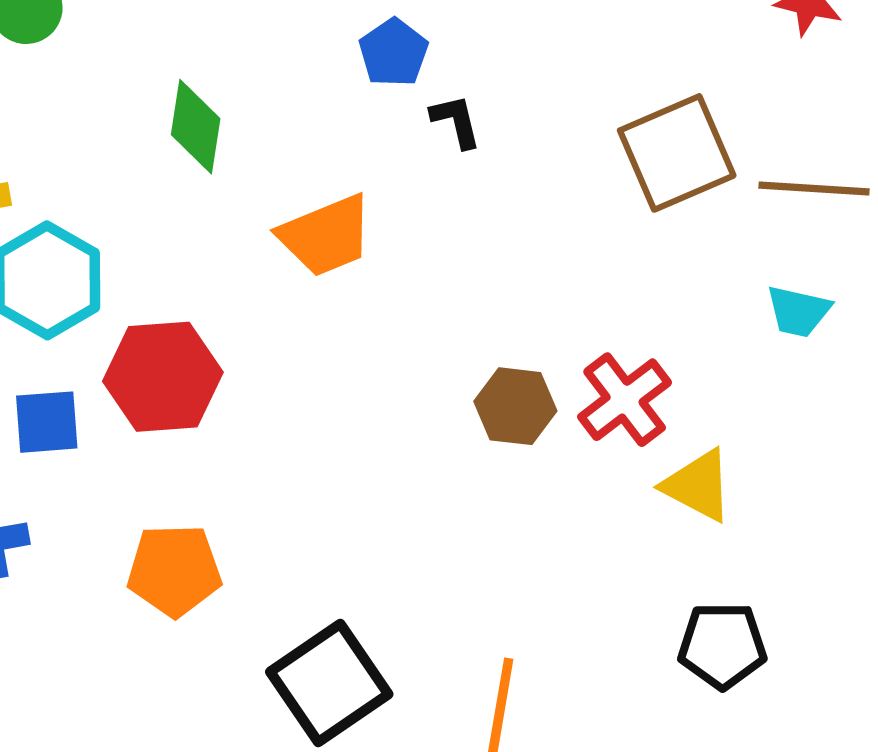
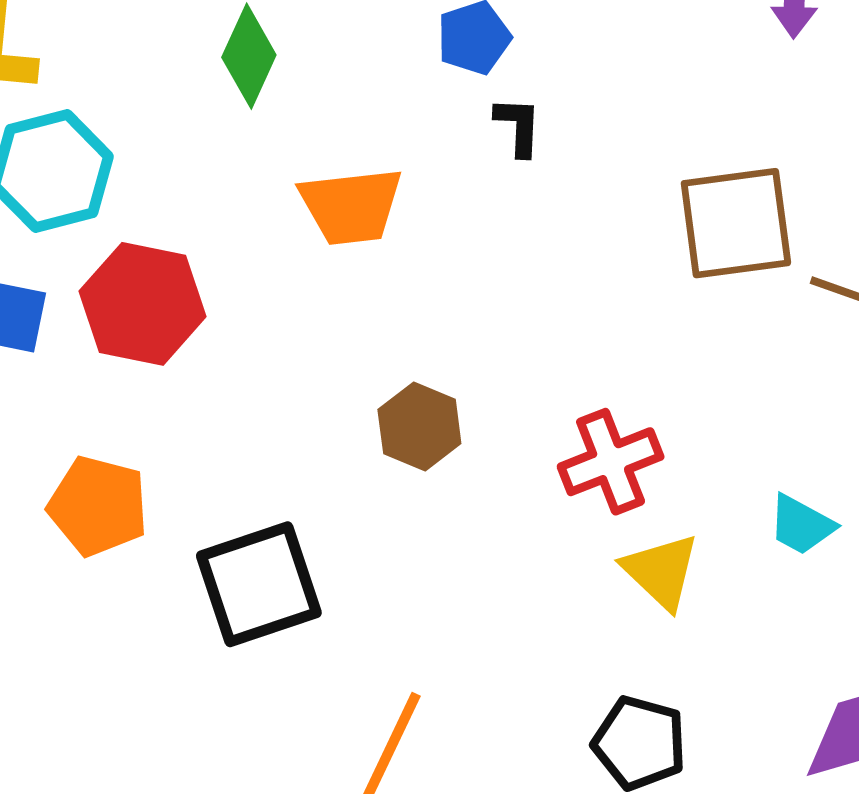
cyan trapezoid: (798, 311) -> (801, 525), moved
brown hexagon: (515, 406) -> (419, 426), moved
black square: (329, 683) -> (259, 584), moved

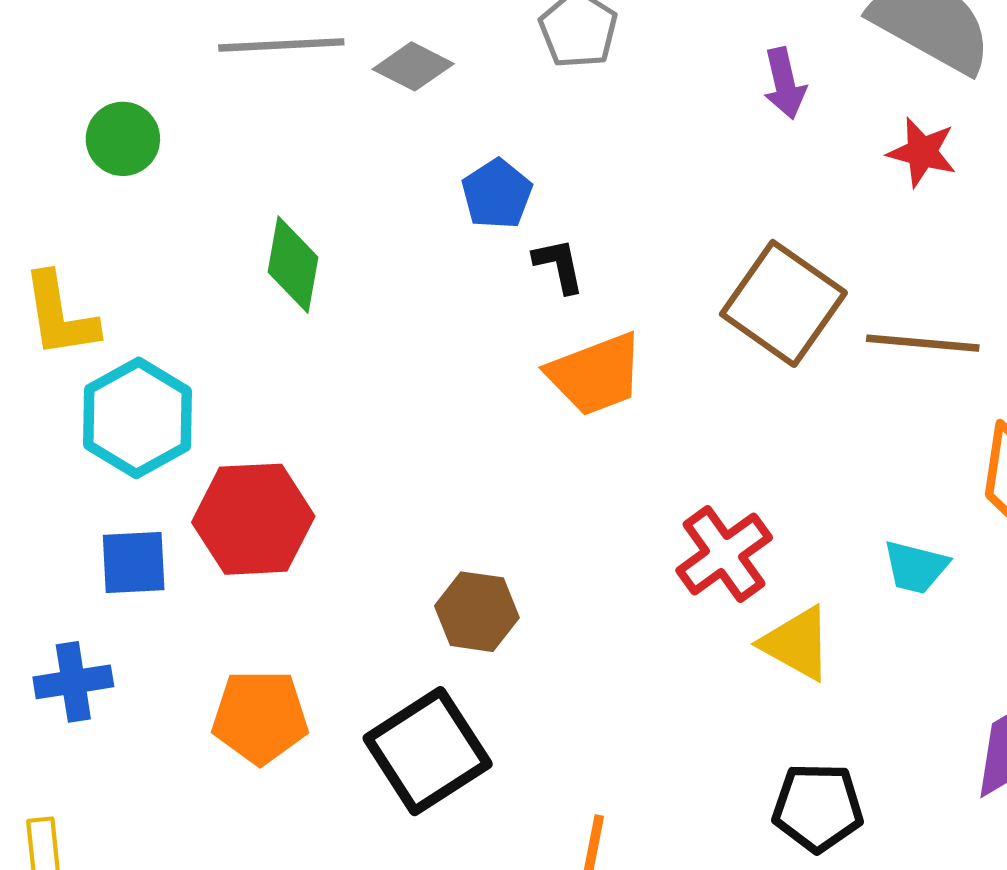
orange trapezoid: (351, 206) -> (596, 374), moved
brown square: (736, 223) -> (783, 303), turned -33
brown hexagon: (419, 426) -> (477, 612), moved

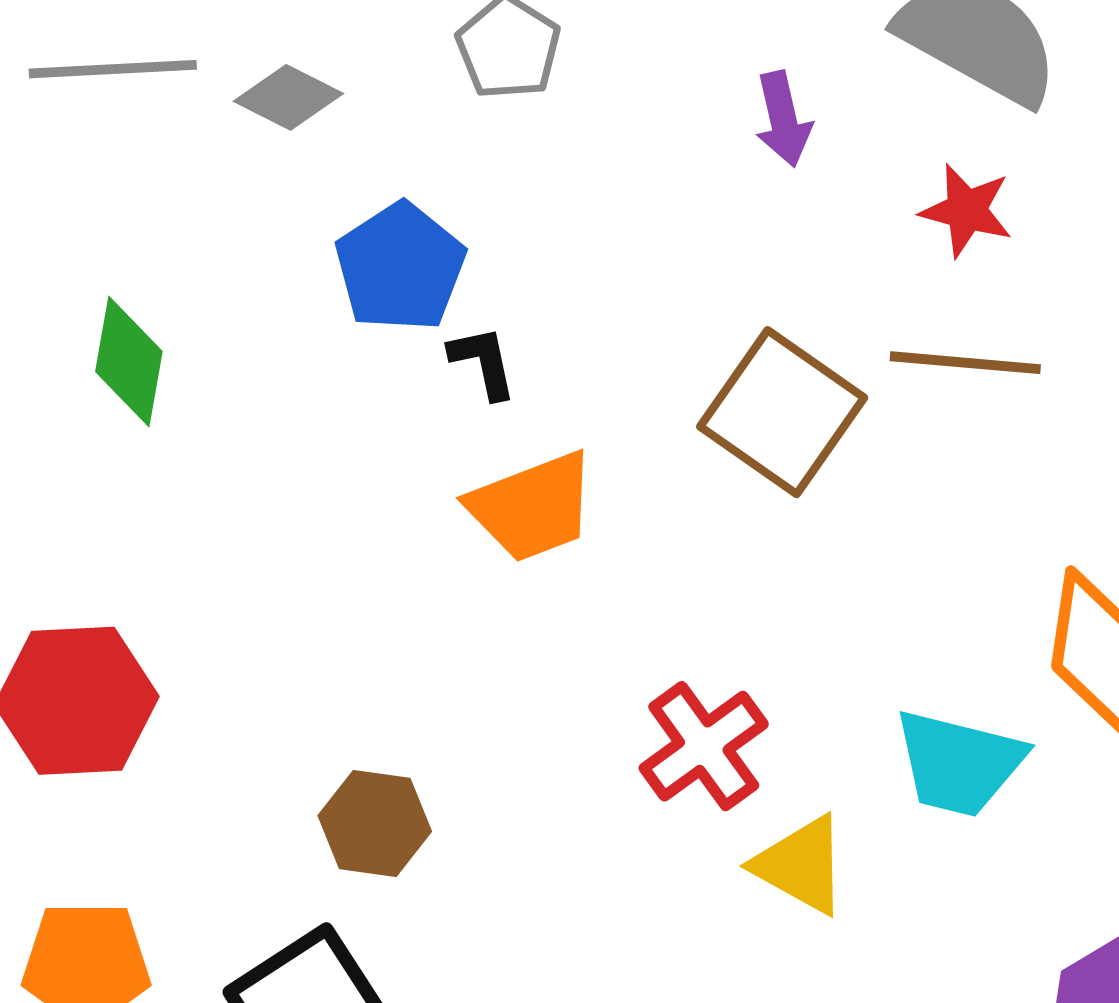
blue pentagon: (497, 194) -> (400, 267), size x1.4
brown line: (923, 343) -> (965, 363), moved
cyan trapezoid: (916, 567) -> (959, 763), size x1.5

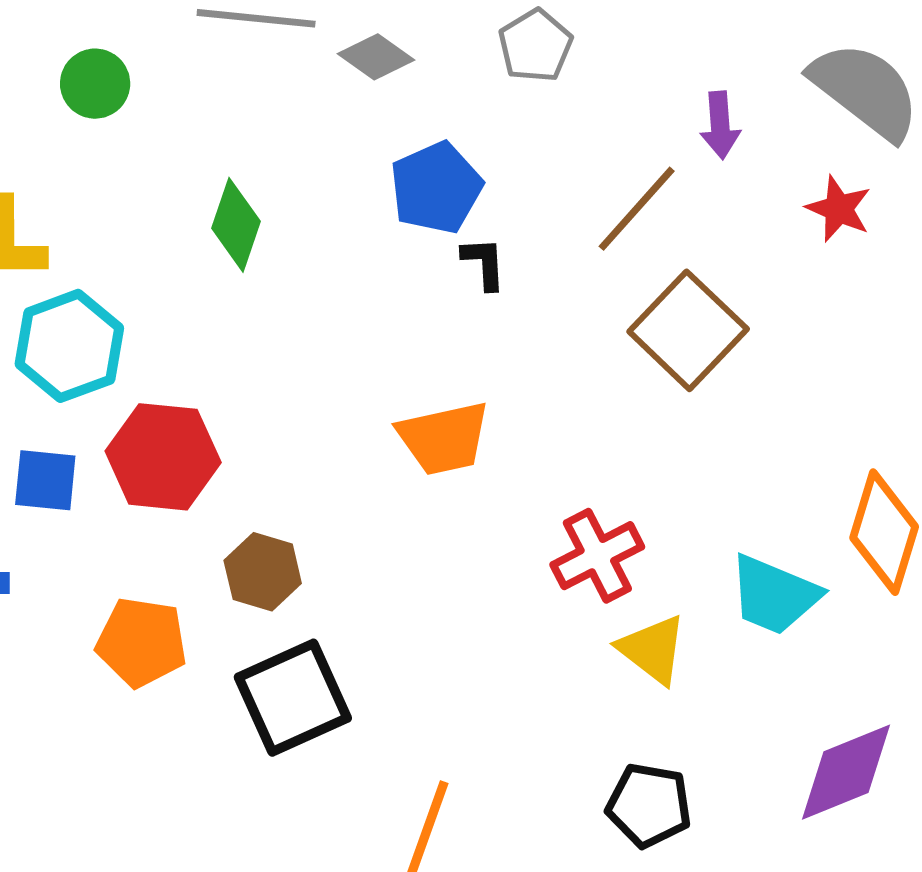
brown line: (965, 363) -> (637, 209), moved, turned -62
orange trapezoid: (532, 507) -> (444, 438), moved
brown hexagon: (375, 823) -> (263, 572), moved

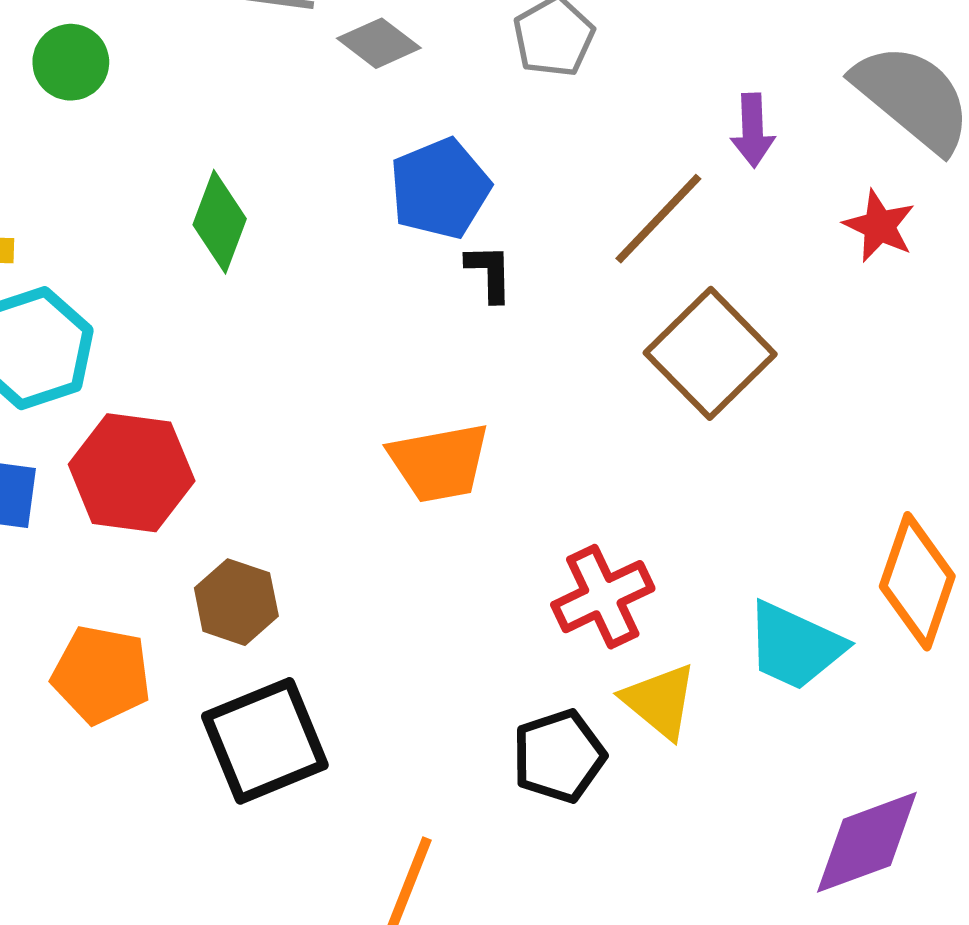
black pentagon: (649, 805) -> (559, 756), moved, turned -30

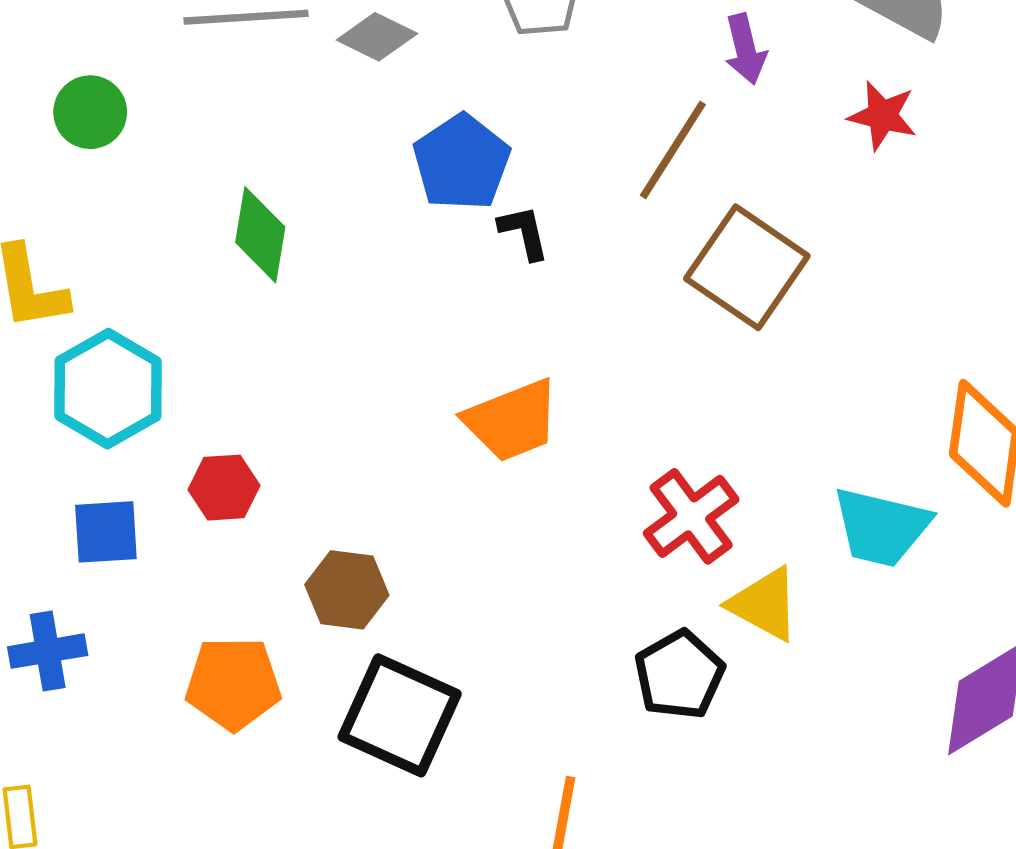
red hexagon: (132, 473) -> (224, 488), size x0.6
black square: (265, 741) -> (400, 715), turned -32

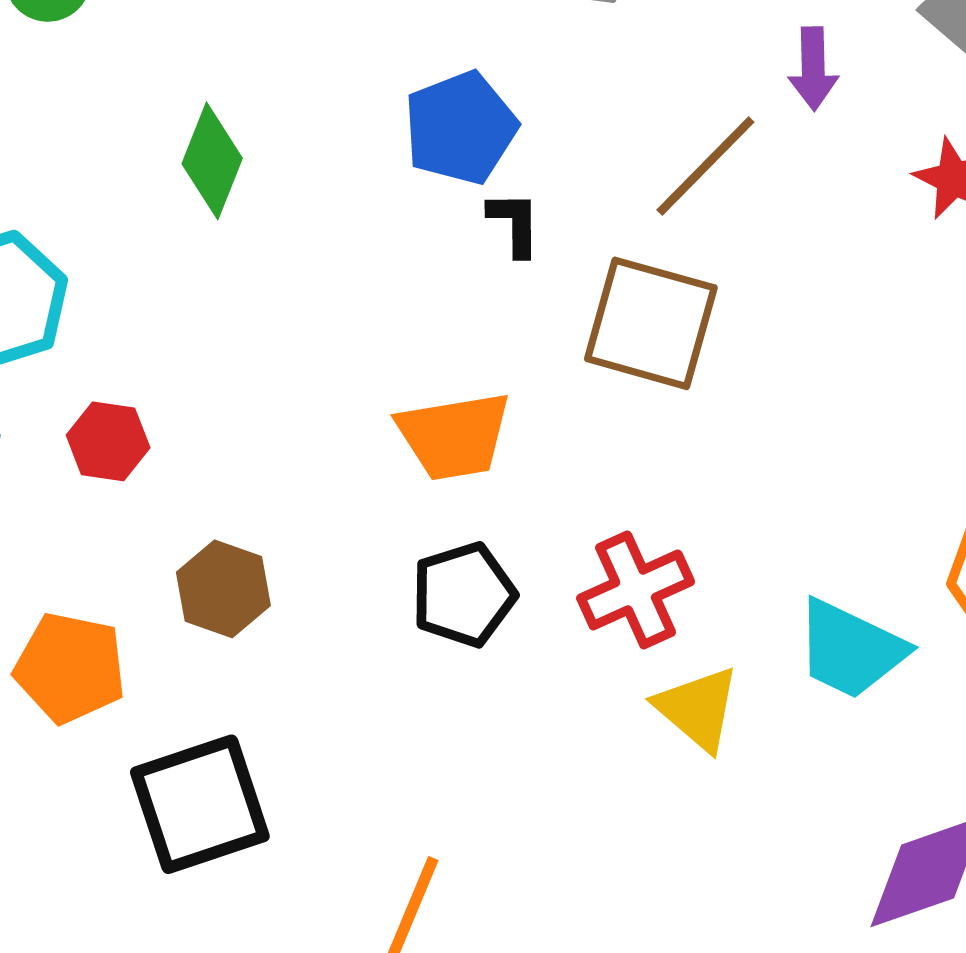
brown square: (747, 267) -> (651, 323), moved, turned -31
black pentagon: (679, 675) -> (464, 595), moved
black square: (400, 715) -> (200, 804), moved, turned 35

